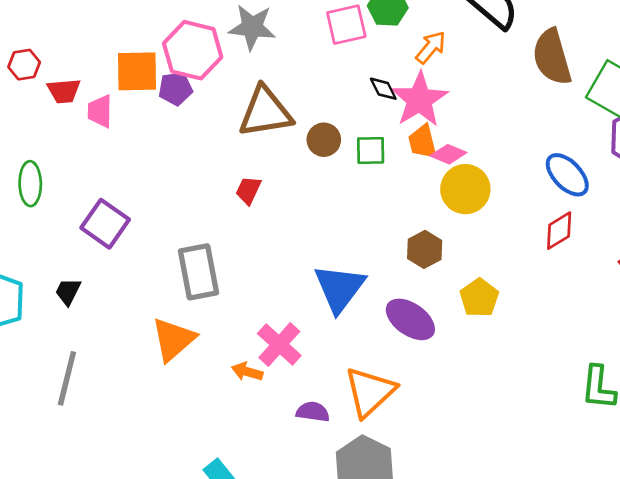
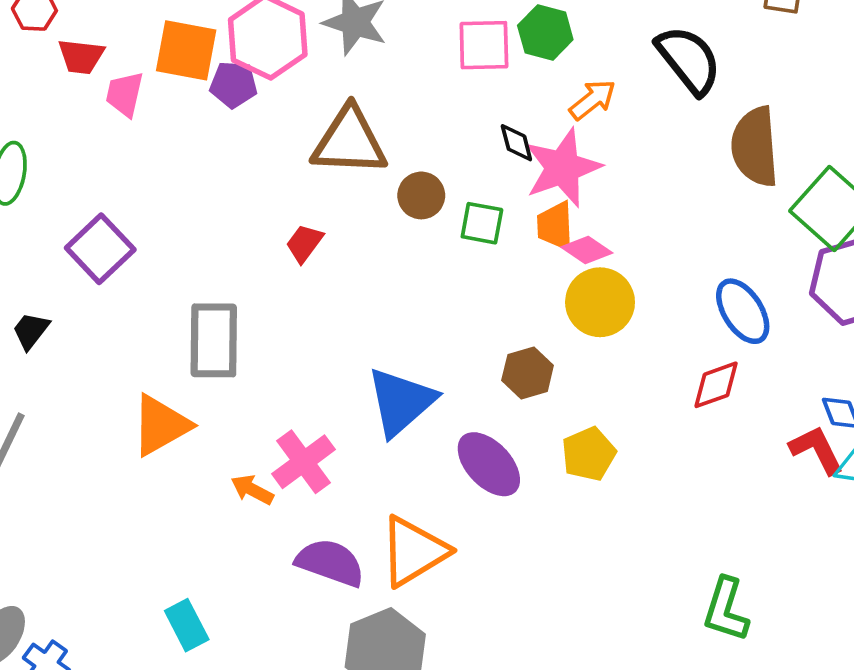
purple semicircle: (313, 412) -> (330, 563), size x1.5

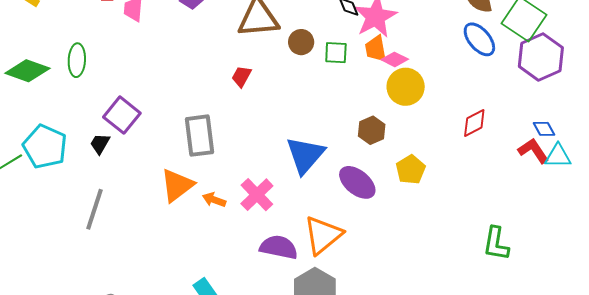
purple square: (100, 249) -> (122, 115), moved
blue ellipse: (743, 311) -> (479, 39), moved
orange arrow: (252, 490) -> (214, 200), moved

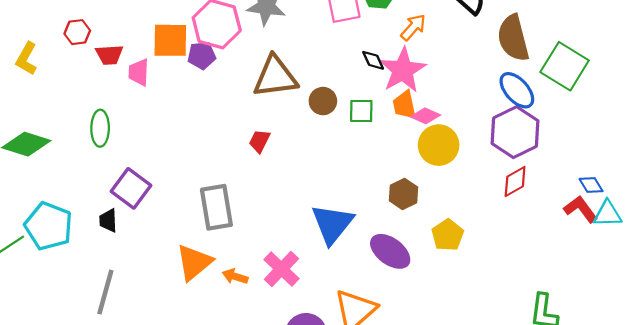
purple hexagon: (541, 57) -> (515, 132), moved
green ellipse: (77, 60) -> (100, 128), moved
black trapezoid: (100, 144) -> (108, 220), turned -30

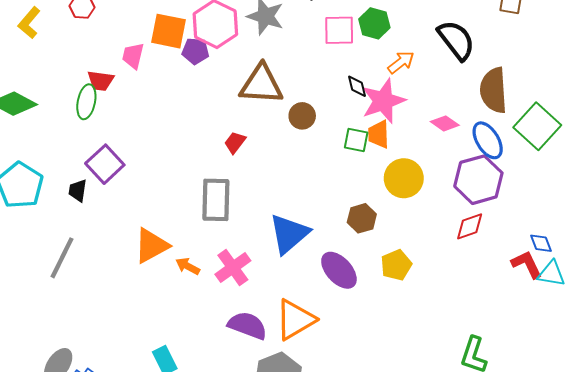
red trapezoid: (109, 55) -> (101, 81), moved
green square: (361, 111) -> (356, 140), moved
pink diamond: (425, 116) -> (445, 123), moved
gray rectangle: (216, 207) -> (216, 200), moved

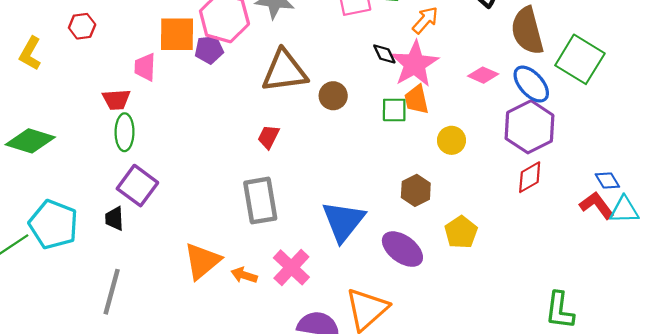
green ellipse: (86, 102) -> (125, 132), moved
yellow circle: (404, 178) -> (451, 140), size x0.7

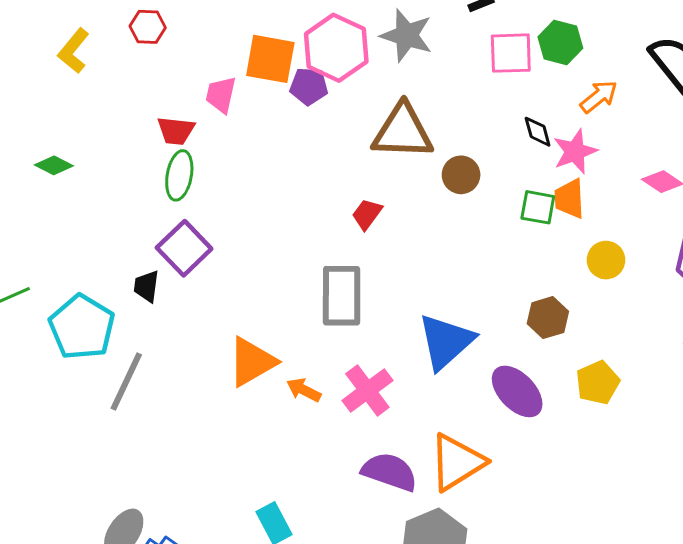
pink star: (415, 64) -> (575, 152), size x0.7
green diamond: (30, 141) -> (54, 165), size x0.6
cyan pentagon: (53, 224) -> (82, 327), moved

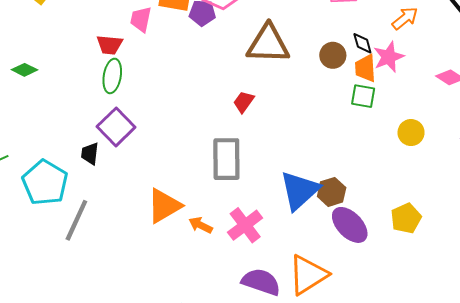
brown circle: (461, 175) -> (333, 55), moved
orange trapezoid: (569, 199) -> (365, 68), moved
brown hexagon: (548, 318) -> (332, 192), moved

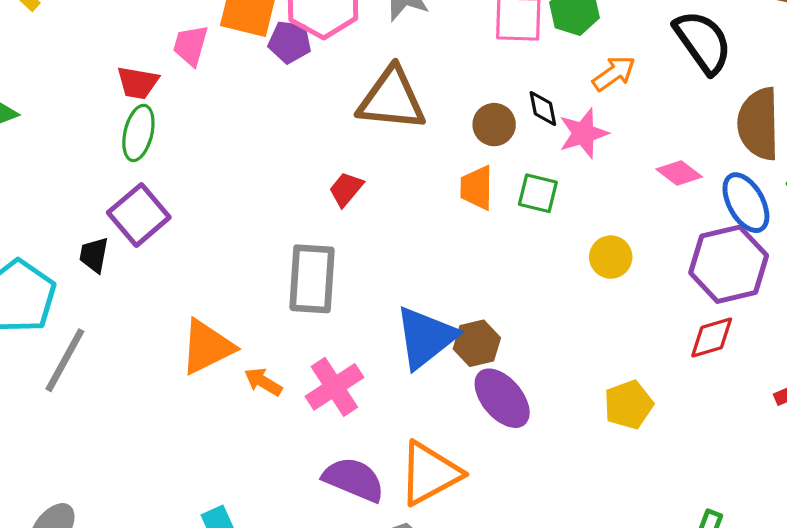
orange trapezoid: (365, 68) -> (477, 188), moved
yellow pentagon: (406, 218) -> (629, 405), moved

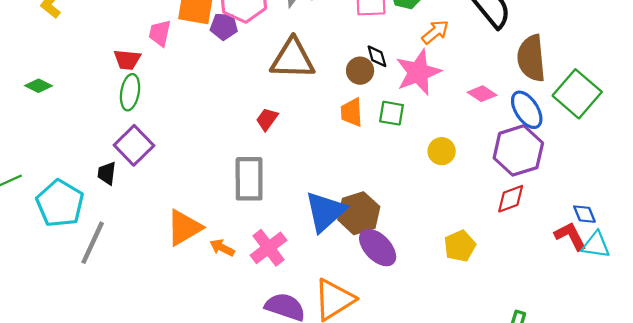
black diamond: (543, 109) -> (377, 56), moved
pink star: (583, 133) -> (418, 72), size x1.4
brown hexagon: (477, 343) -> (359, 213), size x1.4

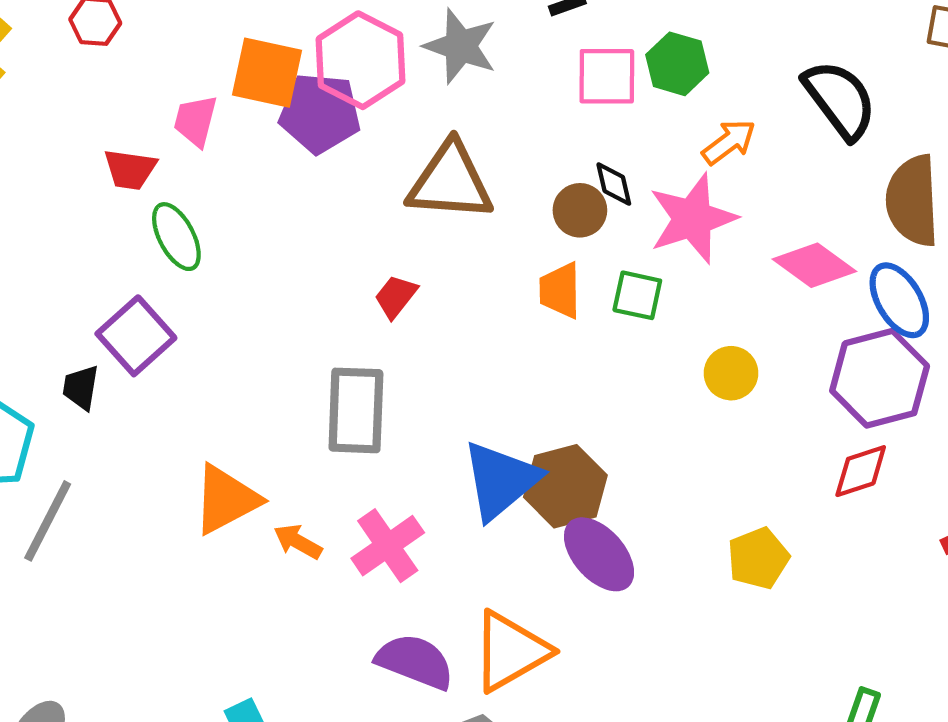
purple pentagon: (224, 26) -> (320, 113), size x1.5
green ellipse: (130, 92) -> (176, 237), moved, turned -40
pink diamond: (482, 94) -> (814, 265), size x1.4

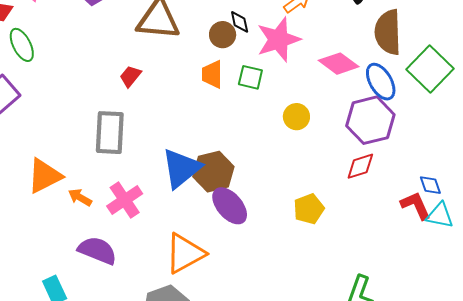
purple semicircle: (415, 661) -> (97, 250), moved

